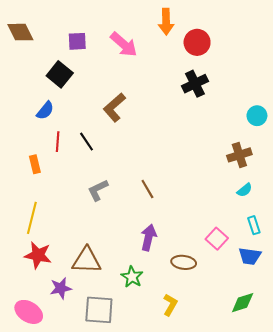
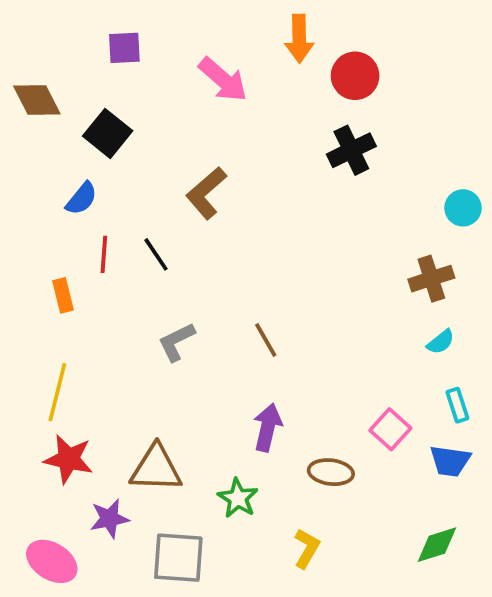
brown diamond: (20, 32) -> (37, 100), moved
purple square: (77, 41) -> (124, 48), moved

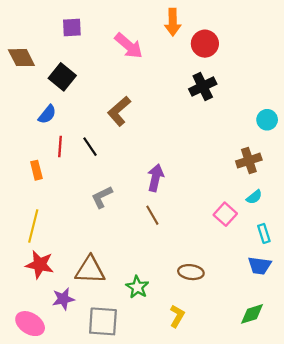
brown line: (266, 340) -> (152, 215), moved
purple arrow: (268, 427) -> (156, 178), moved
pink square: (390, 429) -> (225, 214), moved

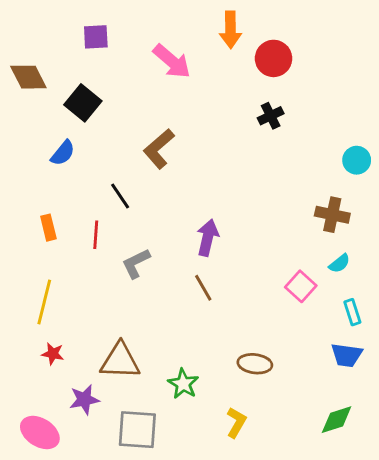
black cross: (203, 87) -> (271, 116), size x0.7
red line: (60, 147) -> (96, 235), moved
brown cross: (249, 161) -> (332, 215), turned 30
red star: (40, 265) -> (53, 354), size x0.6

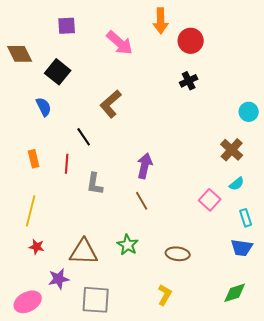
blue semicircle: (63, 153) -> (44, 107), turned -66
brown cross: (332, 215) -> (232, 150), turned 30
gray L-shape: (136, 263) -> (95, 184), turned -55
green star: (183, 384) -> (128, 245), moved
pink ellipse: (40, 433) -> (28, 302), turned -60

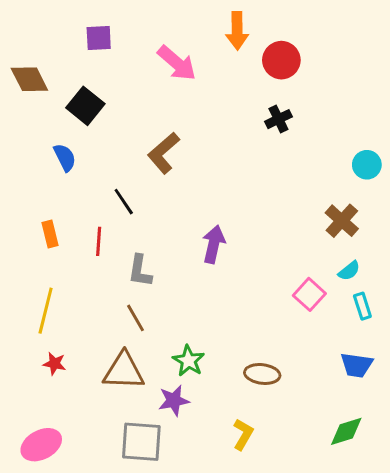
brown line: (142, 201) -> (136, 318), moved
cyan rectangle: (246, 218) -> (362, 306), moved
purple star: (59, 279) -> (174, 401), moved

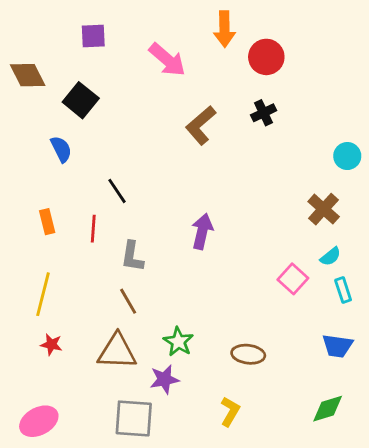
brown L-shape: (163, 153) -> (201, 125), moved

